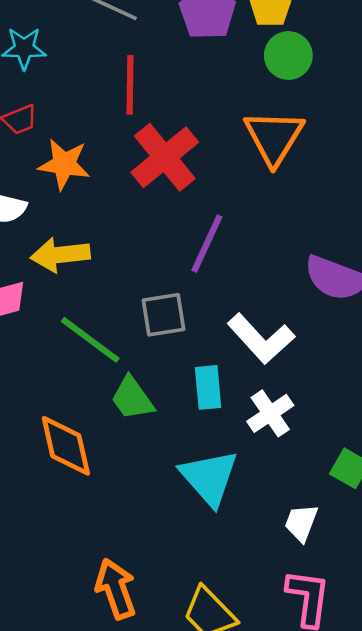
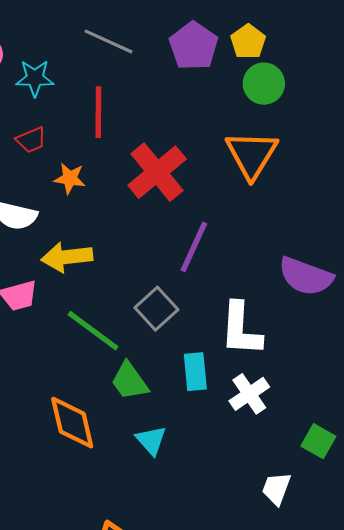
red line: (130, 85) -> (98, 112), moved
orange star: (64, 164) -> (70, 178), size x0.7
gray square: (164, 315) -> (156, 309), turned -33
white L-shape: (261, 339) -> (241, 329), turned 46
cyan triangle: (209, 478) -> (151, 440), moved, size x0.6

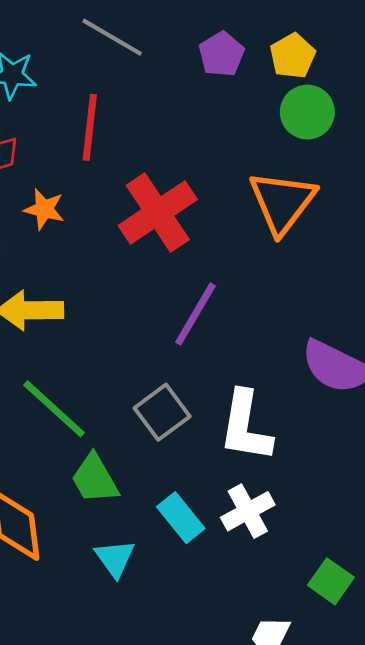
purple pentagon: (194, 46) -> (221, 54), size x0.7
gray square: (156, 309) -> (162, 412), moved
cyan rectangle: (195, 372) -> (181, 518), moved, turned -39

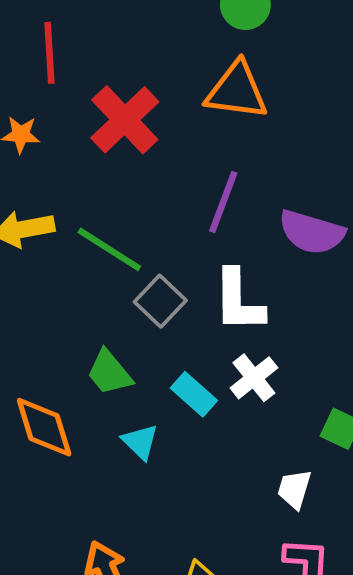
orange triangle: (282, 202) -> (237, 91), turned -50
purple line: (195, 314) -> (223, 202), moved
green line: (54, 409) -> (109, 249), moved

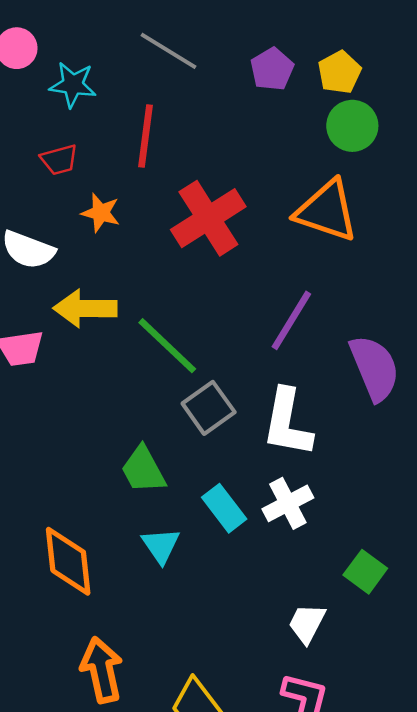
purple semicircle: (312, 232) -> (375, 368), turned -140
orange diamond: (44, 427) -> (68, 561), moved

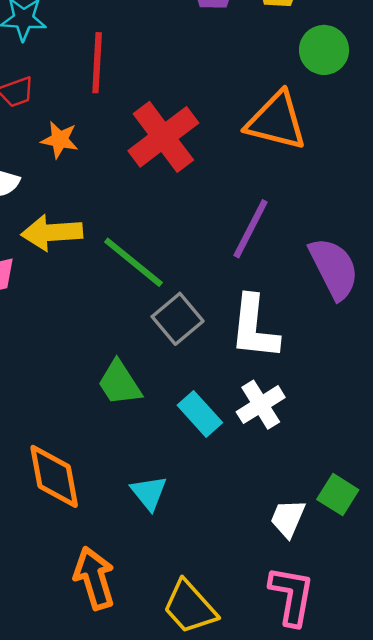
green circle: (352, 126) -> (324, 50), moved
cyan triangle: (161, 546) -> (149, 493), moved
green square: (365, 572) -> (338, 495), moved

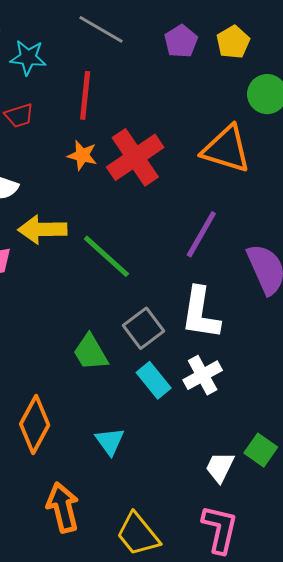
orange star: (60, 140) -> (82, 155), moved
gray square: (178, 319) -> (144, 328), moved
orange diamond: (54, 476) -> (35, 424), turned 36

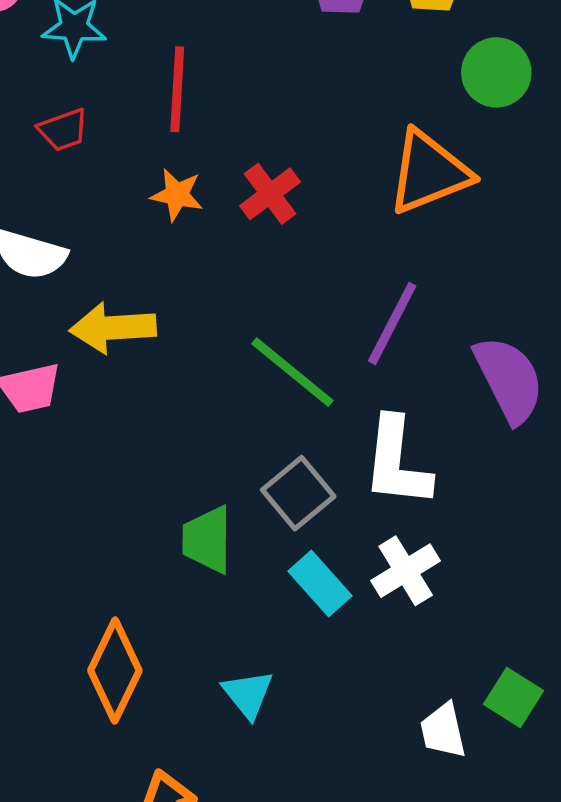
orange triangle: (226, 149) -> (429, 172), turned -36
red cross: (135, 157) -> (270, 194), size x0.6
green line: (106, 256) -> (292, 372), moved
green trapezoid: (91, 352) -> (207, 540), turned 33
white trapezoid: (220, 467) -> (443, 731), turned -36

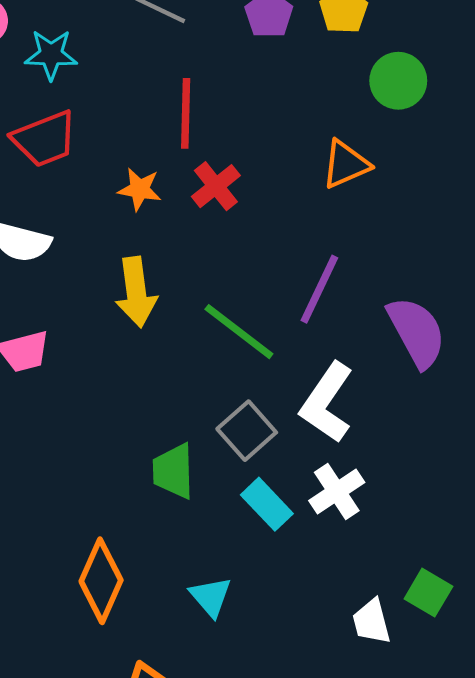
red line: (177, 89) -> (186, 113), moved
red trapezoid: (63, 130) -> (45, 139), size x1.6
orange triangle: (429, 172) -> (346, 164), size x0.7
yellow arrow: (113, 328) -> (136, 292), moved, turned -92
white L-shape: (397, 462) -> (327, 403), turned 30

